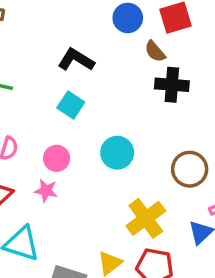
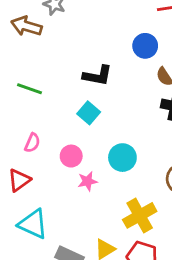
black L-shape: (76, 60) -> (98, 76), turned 152
pink star: (46, 191) -> (87, 181), moved, turned -30

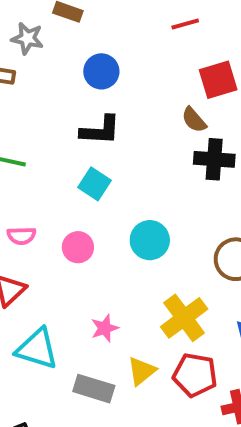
blue circle: (145, 46) -> (101, 71), moved
pink semicircle: (32, 143) -> (21, 236), turned 72
pink star: (87, 181) -> (105, 328), moved

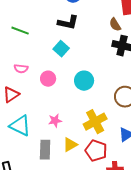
gray rectangle: (94, 389) -> (45, 150), turned 66

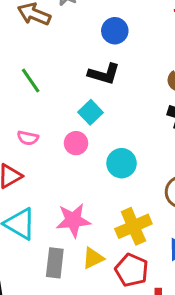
green line: (20, 31) -> (31, 81), turned 30
pink circle: (48, 79) -> (76, 143), moved
pink star: (55, 121) -> (73, 220), size x1.6

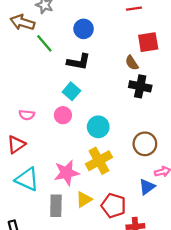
green line: (31, 81) -> (44, 43), moved
yellow cross: (133, 226) -> (99, 161), moved

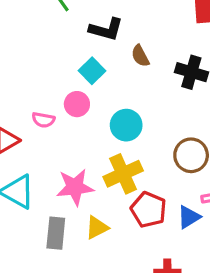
brown semicircle: (132, 63) -> (140, 56), moved
pink semicircle: (27, 115) -> (43, 120), moved
red pentagon: (114, 206) -> (149, 210), moved

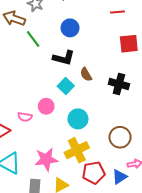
cyan square: (92, 71) -> (66, 86), moved
red pentagon: (149, 210) -> (94, 173), turned -30

